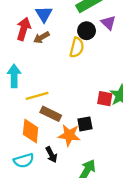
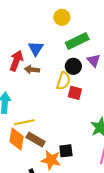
brown arrow: (41, 37) -> (32, 70), turned 32
red square: (105, 99) -> (75, 93), moved
orange diamond: (31, 131) -> (17, 139), moved

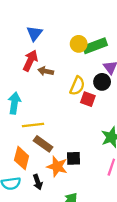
yellow circle: (62, 17) -> (79, 44), moved
blue triangle: (36, 48) -> (34, 33), moved
black circle: (73, 66) -> (102, 82), moved
orange diamond: (17, 139) -> (22, 158), moved

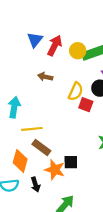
red arrow: (30, 61) -> (55, 46), moved

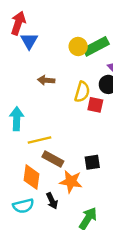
red arrow: (55, 46) -> (18, 23), moved
black square: (71, 162) -> (92, 162), moved

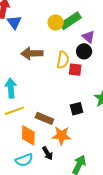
brown arrow: (46, 80) -> (32, 53), size x1.5
yellow line: (40, 140) -> (14, 111), moved
black square: (92, 162) -> (77, 109), moved

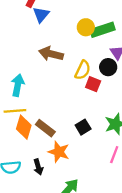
black square: (77, 109) -> (83, 127), turned -32
orange diamond: (28, 135) -> (24, 127), moved

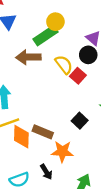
green rectangle: (102, 30) -> (45, 36), moved
yellow semicircle: (83, 70) -> (64, 65), turned -48
red square: (93, 84) -> (78, 76), turned 35

